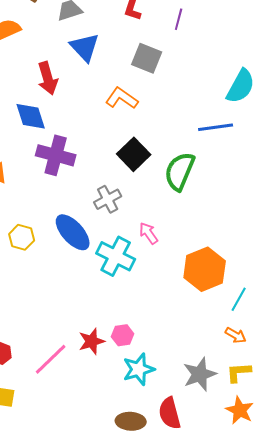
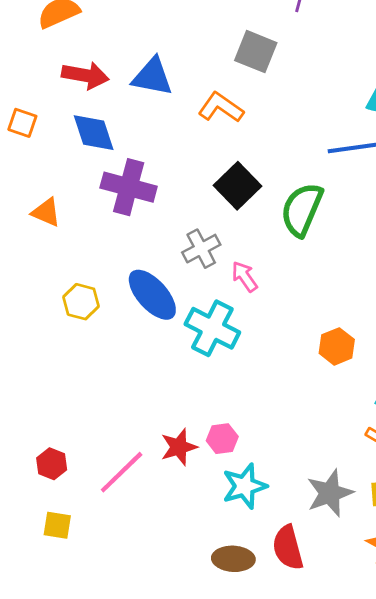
blue triangle: (85, 47) -> (152, 77), moved, turned -36
red arrow: (48, 78) -> (85, 75), moved, turned -64
pink arrow: (149, 233) -> (245, 277), moved
orange hexagon: (205, 269) -> (337, 346), size x0.6

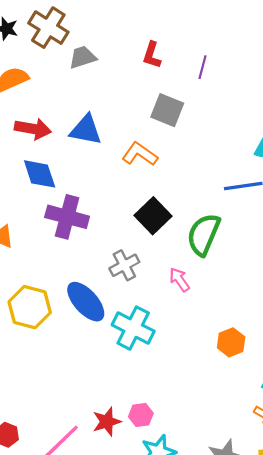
pink arrow: (245, 277) -> (179, 280), moved
yellow hexagon: (81, 302) -> (30, 307), size x1.5

